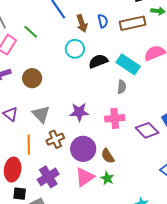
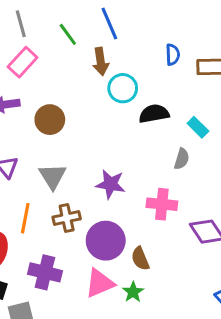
brown arrow: (82, 23) -> (101, 61), moved
green line: (31, 32) -> (68, 34), moved
cyan rectangle: (128, 64) -> (198, 127), size x0.6
purple cross: (48, 177) -> (45, 272), turned 35

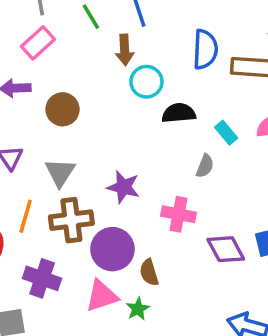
blue semicircle: (173, 55) -> (205, 49), size x1.6
brown cross: (67, 218) -> (71, 220), size x1.4

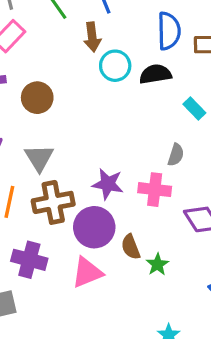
black semicircle: (179, 113) -> (155, 74), moved
gray semicircle: (205, 166) -> (176, 155), moved
purple star: (123, 187) -> (108, 184), moved
green star: (138, 309) -> (157, 264), moved

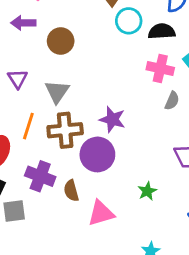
pink cross: (155, 190) -> (160, 69), moved
brown semicircle: (131, 247) -> (71, 191), moved
pink triangle: (87, 272) -> (101, 213), moved

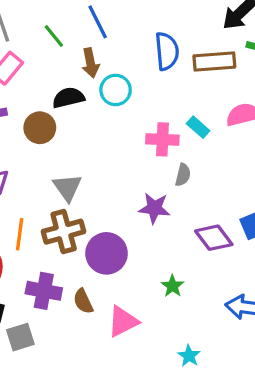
black semicircle: (162, 31) -> (68, 98), moved
gray triangle: (57, 92) -> (67, 187), moved
purple star: (112, 119) -> (154, 208), moved

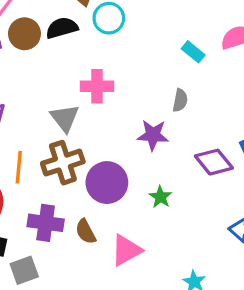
brown circle: (40, 128) -> (24, 34), moved
pink cross: (162, 139) -> (97, 86), moved
green star: (173, 286) -> (160, 197), moved

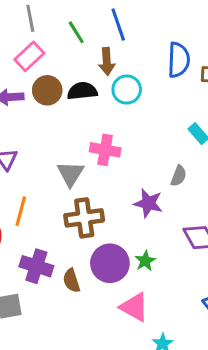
brown cross: (63, 163) -> (84, 218), moved
purple circle: (107, 183) -> (110, 263), moved
pink triangle: (126, 250) -> (134, 307), moved, turned 48

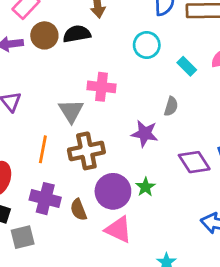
cyan circle: (127, 90) -> (147, 45), moved
orange line: (21, 211) -> (43, 149), moved
pink triangle: (134, 307) -> (119, 230), moved

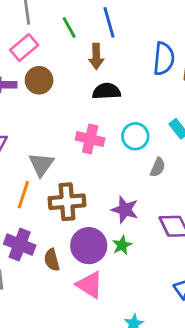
black semicircle: (77, 34) -> (107, 91), moved
cyan circle: (147, 45) -> (135, 136), moved
gray triangle: (71, 111) -> (41, 164), moved
purple star: (145, 134) -> (125, 210), moved

